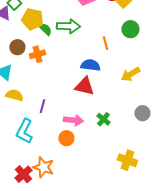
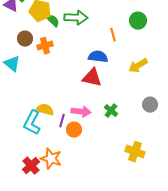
yellow semicircle: (14, 95) -> (45, 110), moved
purple line: (42, 106) -> (62, 121), moved

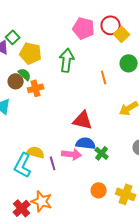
green arrow: (76, 18) -> (67, 60), turned -85
green semicircle: (53, 21) -> (25, 74), moved
blue semicircle: (98, 57) -> (86, 143), moved
purple line: (62, 121) -> (53, 163), turned -32
orange circle: (74, 130) -> (99, 190), moved

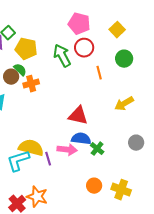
red circle: (111, 25) -> (84, 48), moved
green arrow: (67, 60) -> (62, 56), turned -35
yellow semicircle: (36, 152) -> (31, 148), size x1.4
cyan L-shape: (23, 165) -> (18, 161), turned 45

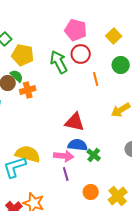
purple line: (48, 159) -> (66, 174), moved
yellow cross: (121, 190) -> (118, 196), turned 30

